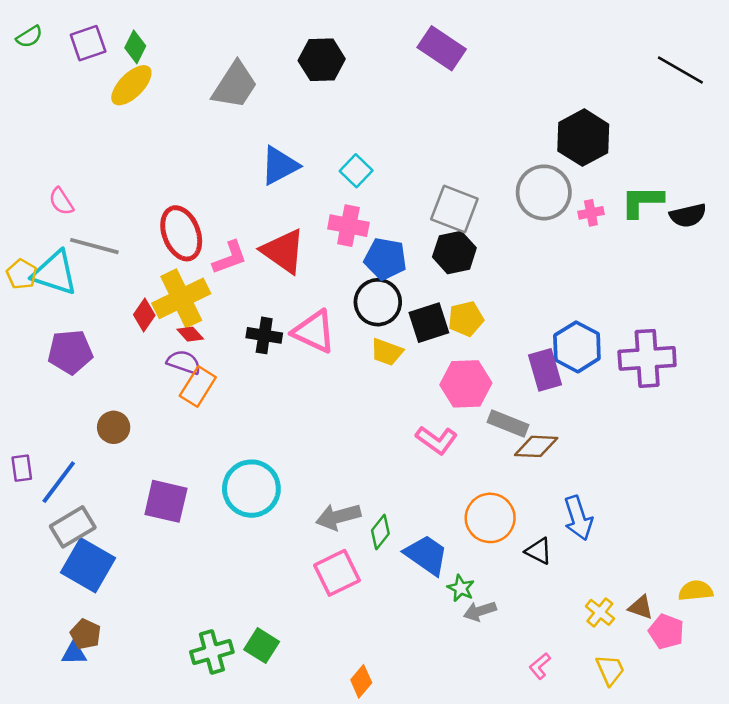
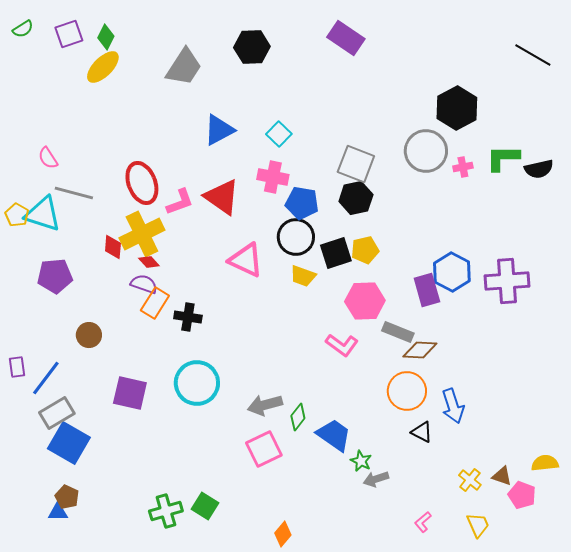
red diamond: (144, 315) -> (113, 247), turned -30
black cross: (264, 335) -> (188, 317), moved
orange circle: (490, 518) -> (407, 391), moved

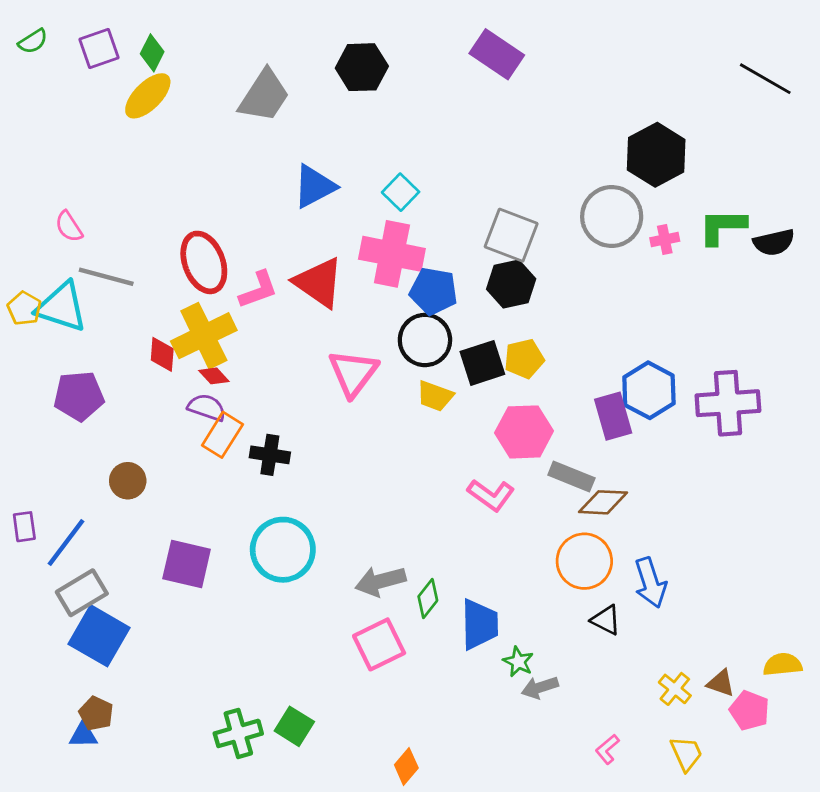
pink cross: (273, 177) -> (392, 254), size x1.4
pink triangle: (246, 260) -> (353, 373), turned 42
blue trapezoid: (334, 435) -> (480, 624), turned 54

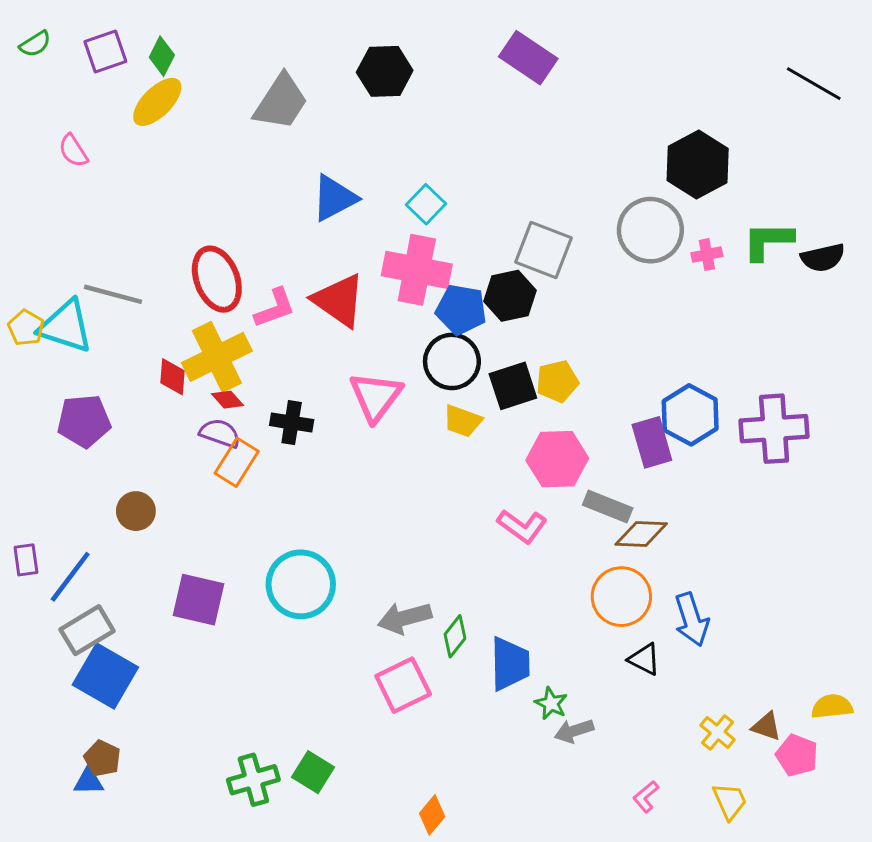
pink semicircle: (69, 227) -> (73, 151), moved
black hexagon: (511, 284) -> (510, 296), moved
black cross: (270, 455) -> (292, 423), moved

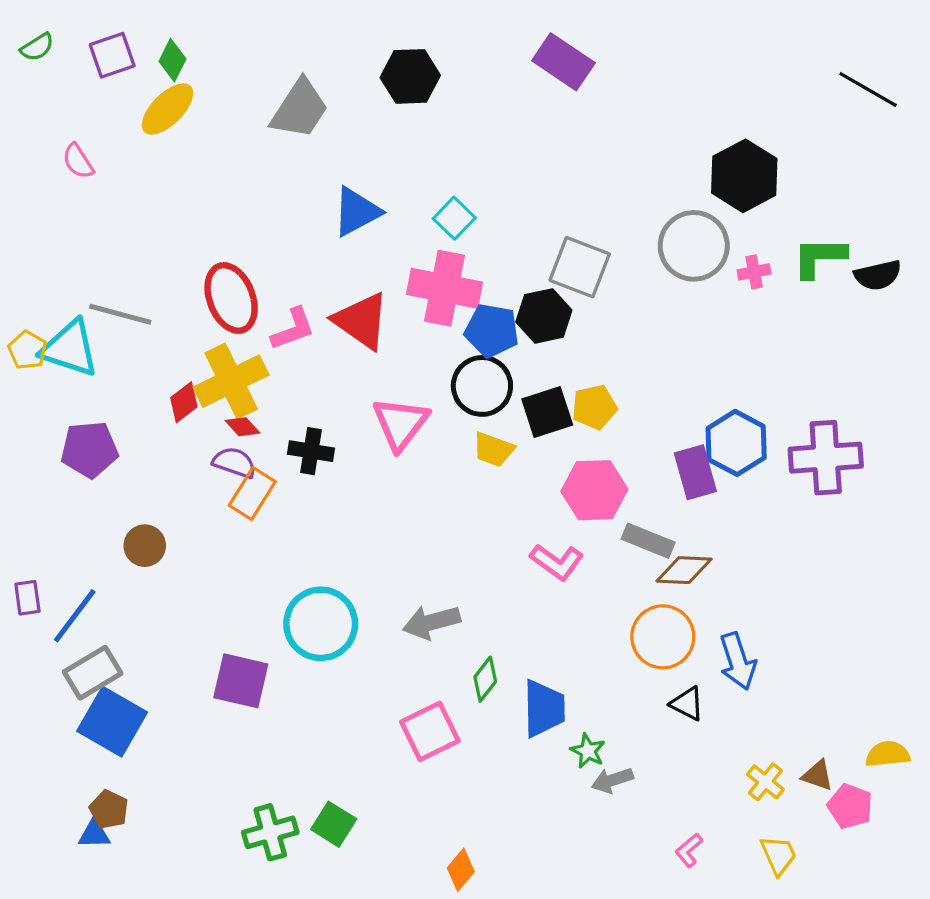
red diamond: (173, 377) -> (184, 402), turned 48
purple square: (198, 600) -> (241, 681), moved
gray arrow: (405, 618) -> (431, 622), moved

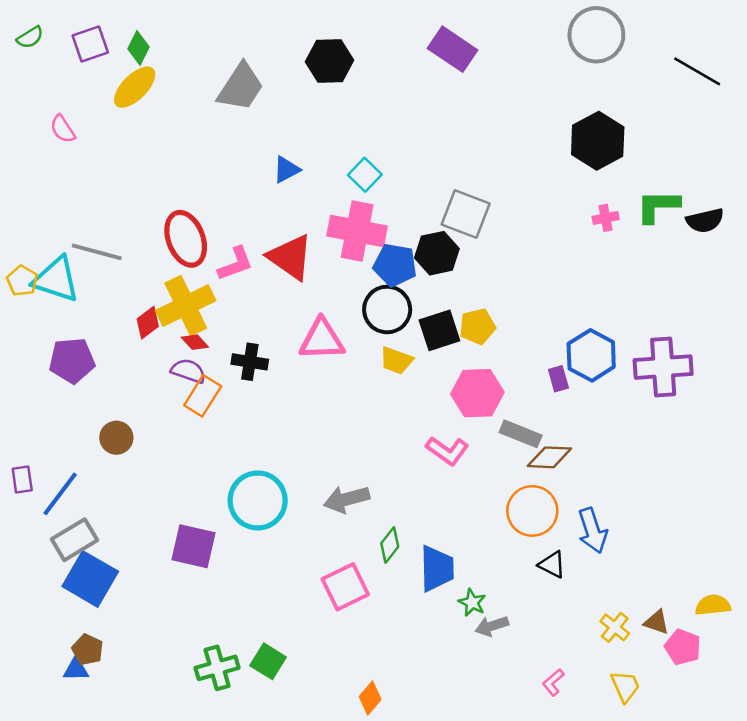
blue triangle: (357, 212) -> (286, 170), size x0.7
gray circle: (694, 246) -> (596, 35), moved
pink triangle: (401, 423) -> (322, 340), turned 51
purple rectangle: (695, 472) -> (558, 379), size x0.6

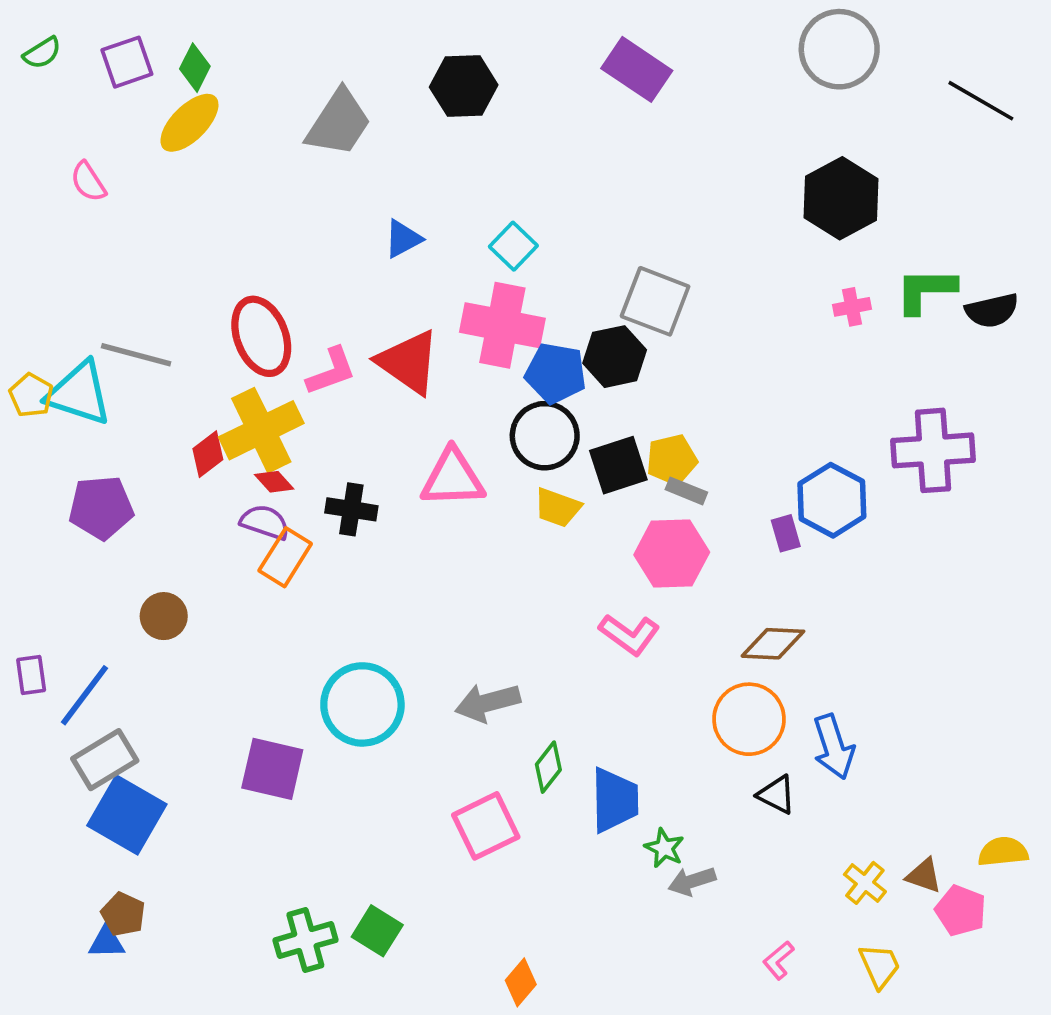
purple cross: (663, 367) -> (933, 450), moved
gray rectangle: (521, 434) -> (686, 491), moved, size x0.7

